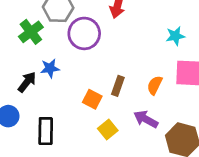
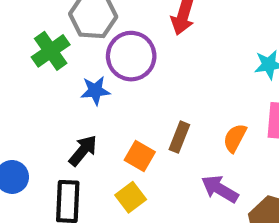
blue star: (50, 68) -> (95, 91), moved
black arrow: (27, 82) -> (83, 151), moved
yellow square: (108, 130) -> (131, 197), moved

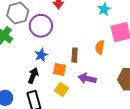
blue star: (95, 91) -> (41, 55), moved
purple arrow: (220, 189) -> (87, 78), moved

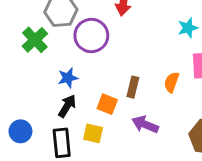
blue star: (41, 55) -> (68, 78), moved
yellow square: (62, 89) -> (93, 133), moved, turned -32

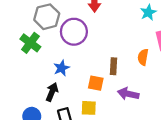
black arrow: (67, 106) -> (52, 92), moved

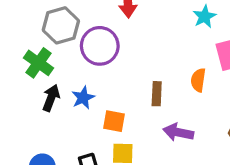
orange square: (96, 83) -> (114, 121), moved
black arrow: (52, 92) -> (51, 98), moved

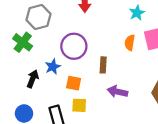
purple circle: (100, 46) -> (74, 46), moved
orange semicircle: (198, 80) -> (130, 43), moved
black arrow: (51, 98) -> (33, 79), moved

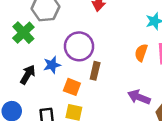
brown rectangle: (103, 65) -> (95, 71), moved
purple arrow: (117, 92) -> (139, 97), moved

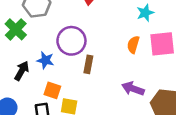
blue star: (52, 65) -> (45, 60), turned 30
orange square: (72, 87) -> (52, 90), moved

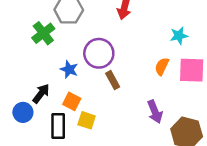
brown rectangle: (88, 64) -> (113, 80), turned -48
black arrow: (22, 71) -> (41, 94), moved
purple arrow: (133, 89) -> (155, 112), turned -140

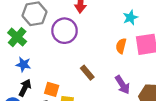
purple circle: (99, 53) -> (65, 31), moved
blue star: (69, 69) -> (23, 64), moved
brown rectangle: (113, 80) -> (87, 73), moved

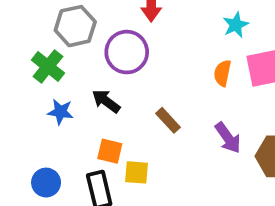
black arrow: (25, 88) -> (106, 101), moved, turned -77

